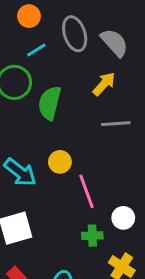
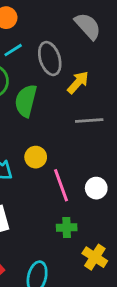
gray ellipse: (75, 34) -> (50, 58), moved
gray semicircle: (114, 43) -> (88, 26), moved
white circle: (123, 218) -> (96, 188), moved

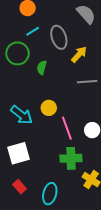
green semicircle: (26, 101) -> (42, 68), size x0.6
green cross: (67, 228) -> (71, 158), size x1.5

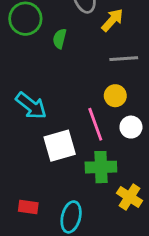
yellow circle: (49, 108) -> (115, 96), moved
white square: (18, 153) -> (60, 146), moved
red rectangle: (20, 187) -> (28, 207), turned -40

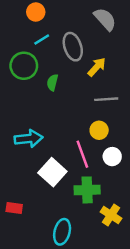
cyan arrow: (31, 106) -> (29, 139), turned -44
white square: (60, 146) -> (52, 172), turned -32
red rectangle: (28, 207) -> (14, 208), moved

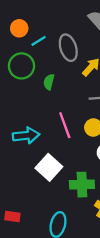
orange circle: (36, 12) -> (19, 28), moved
pink line: (82, 154) -> (65, 125), moved
red rectangle: (14, 208) -> (12, 216), moved

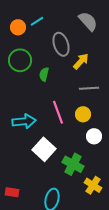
cyan line: (39, 41) -> (37, 21), moved
green cross: (82, 185) -> (73, 164), turned 30

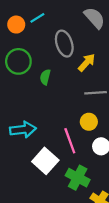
pink line: (58, 112) -> (70, 141), moved

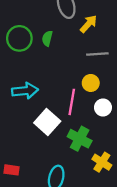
green circle: (18, 61) -> (19, 38), moved
pink line: (70, 141) -> (72, 102), turned 30

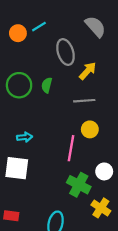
gray line: (97, 54) -> (84, 101), moved
cyan arrow: (25, 91) -> (25, 137), size x0.6
white circle: (103, 108) -> (104, 171), moved
white square: (47, 122) -> (17, 168), moved, turned -35

